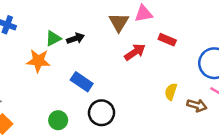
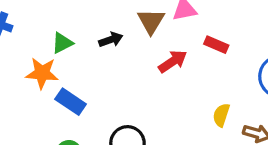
black arrow: (75, 38) -> (111, 40), moved
blue rectangle: (82, 82) -> (71, 102), moved

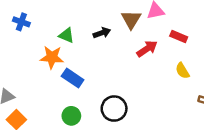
green triangle: (62, 43) -> (66, 35), turned 49
yellow semicircle: (221, 115) -> (182, 71), moved, turned -49

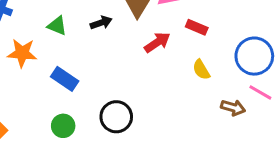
orange star: (52, 57) -> (22, 53), moved

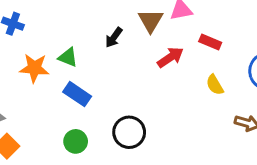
black arrow: (101, 23) -> (114, 37), turned 145
green triangle: (57, 26) -> (68, 57), moved

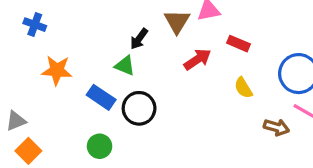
green triangle: (68, 57) -> (125, 66), moved
black circle: (129, 132) -> (139, 108), moved

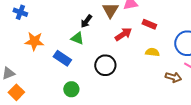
yellow semicircle: (243, 88) -> (152, 52), turned 128
black circle: (139, 108) -> (105, 65), moved
green circle: (100, 146) -> (71, 89), moved

